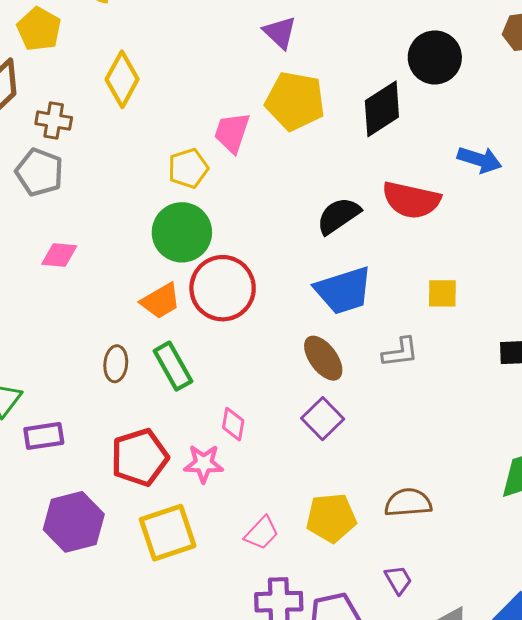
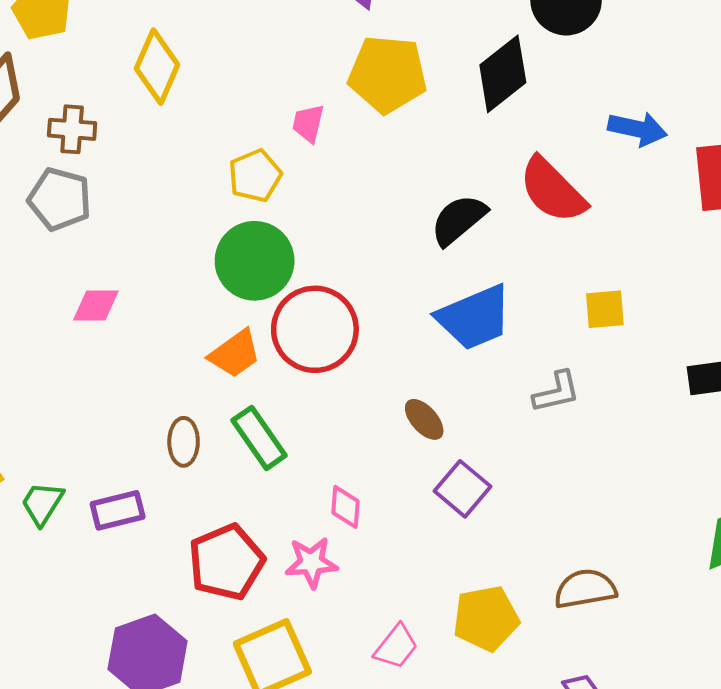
pink trapezoid: (232, 133) -> (308, 123), size x0.7
red semicircle: (411, 200) -> (552, 190), turned 38
brown ellipse: (323, 358) -> (424, 419), moved, size x0.7
purple rectangle: (44, 436) -> (118, 510), moved

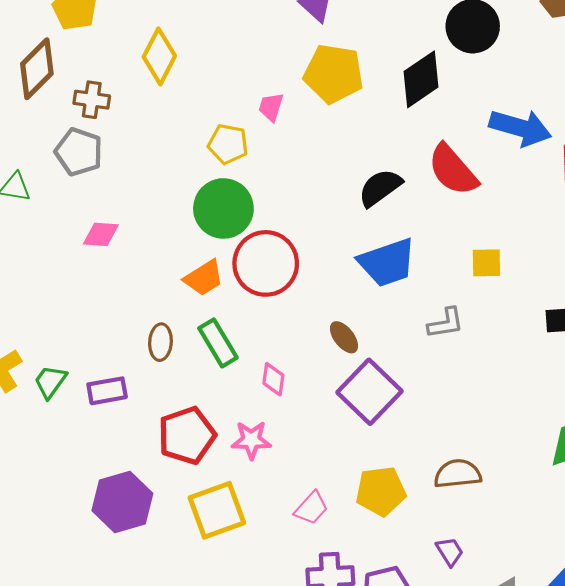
blue arrow: (637, 129) -> (520, 128), size x1.4
yellow pentagon: (255, 176) -> (228, 144), turned 30
purple square: (463, 489) -> (370, 392), size x1.5
pink diamond: (345, 507) -> (273, 379), moved

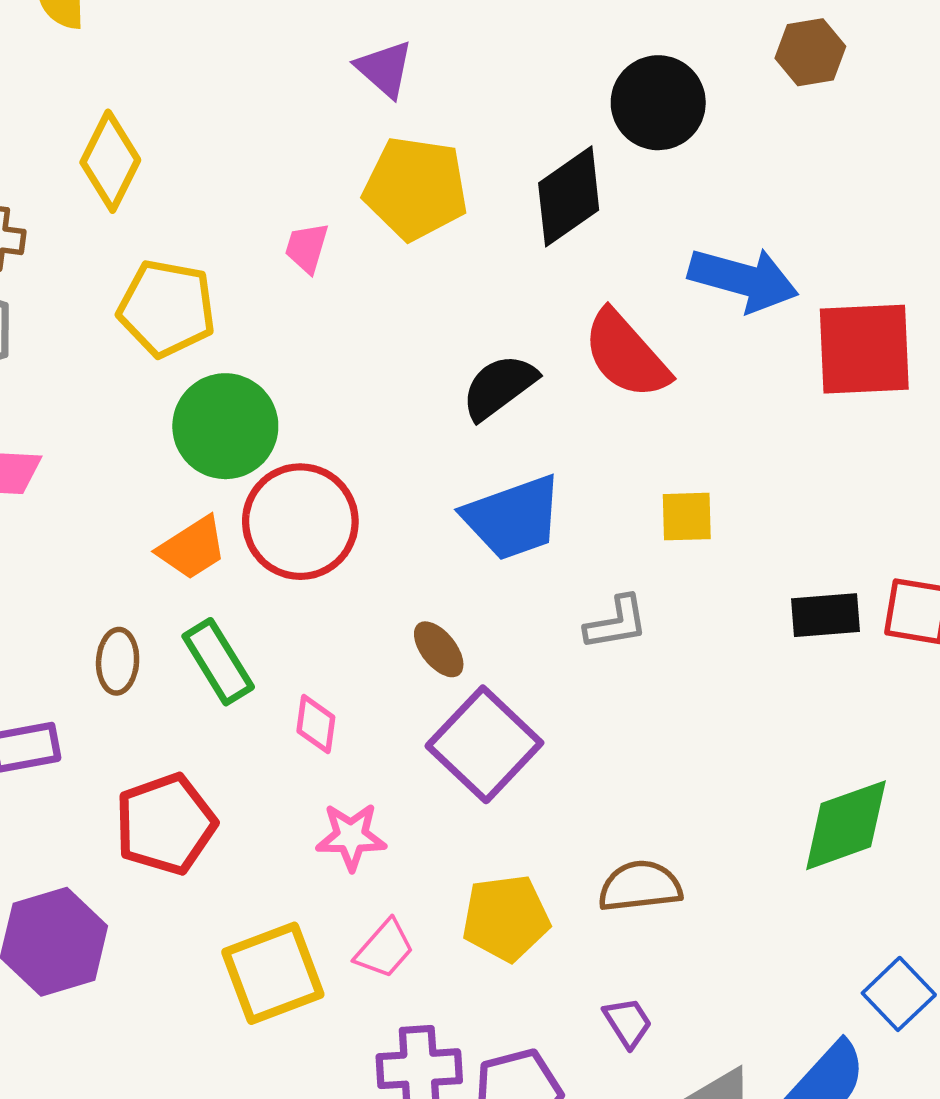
yellow pentagon: (228, 144) -> (167, 308), moved, size x1.4
pink star: (251, 440) -> (351, 837), moved
yellow square: (217, 510) -> (273, 973), moved

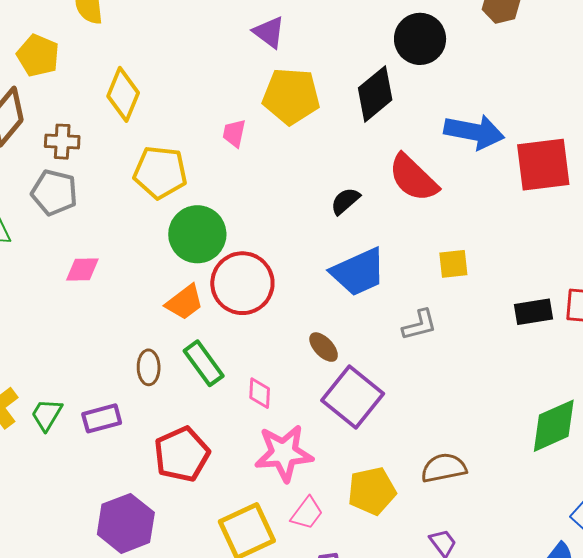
black semicircle: (499, 387) -> (345, 201), size x0.7
pink star: (351, 837) -> (284, 453), size x1.5

